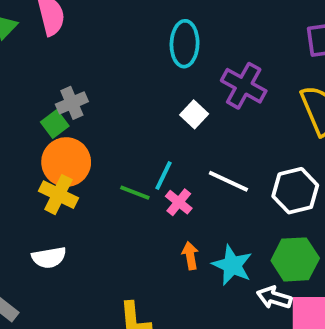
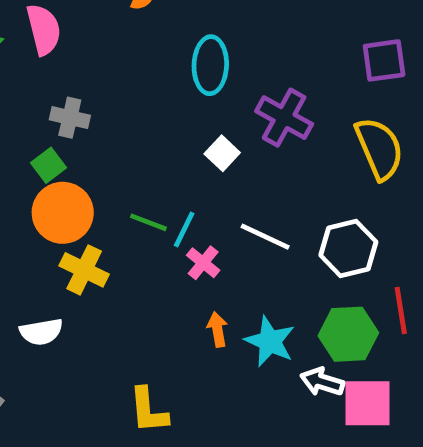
gray cross: (72, 103) -> (70, 118), moved, turned 36
green line: (135, 193) -> (148, 222), moved
yellow cross: (59, 195) -> (84, 270), moved

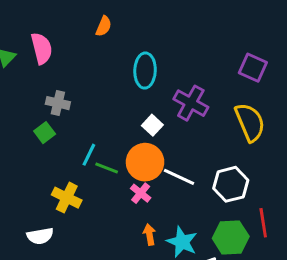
purple square: (384, 60) -> (253, 68), turned 32
orange circle: (63, 213) -> (145, 162), moved
cyan line: (184, 229) -> (89, 155), moved

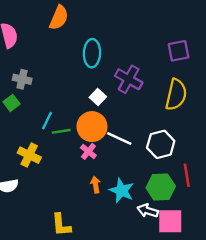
orange semicircle: (104, 26) -> (59, 18), size x1.5
purple square: (253, 68) -> (178, 51), turned -35
yellow semicircle: (250, 122) -> (176, 95), turned 36
green line: (107, 168) -> (61, 131), turned -30

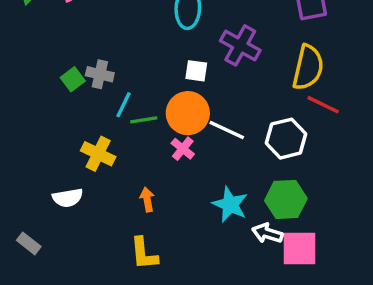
gray cross: (22, 79) -> (100, 74), moved
white square: (98, 97) -> (196, 71), turned -35
red line: (187, 175) -> (323, 105), moved, turned -55
orange arrow: (96, 185) -> (147, 199), moved

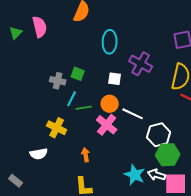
green square: (73, 79) -> (78, 74), moved, turned -32
orange circle: (188, 113) -> (110, 104), size x0.7
white hexagon: (286, 139) -> (159, 135), moved
pink cross: (183, 149) -> (107, 125), size x1.5
cyan star: (230, 205) -> (135, 175), moved

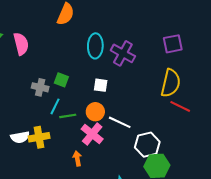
pink semicircle: (40, 27) -> (21, 44), moved
purple cross: (141, 64) -> (123, 53), moved
yellow cross: (57, 128) -> (39, 137), turned -36
white semicircle: (39, 154) -> (20, 137), moved
orange arrow: (86, 155) -> (77, 158), moved

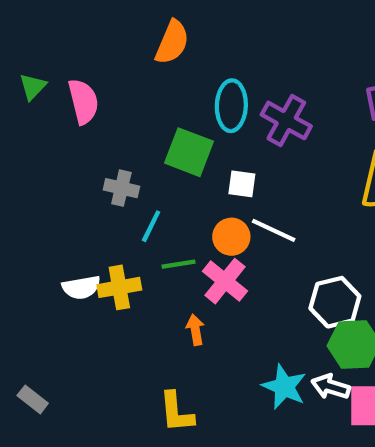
green square: (61, 80) -> (189, 152), moved, size x1.6
green line: (68, 116) -> (178, 264), moved
white line: (120, 122) -> (274, 230), moved

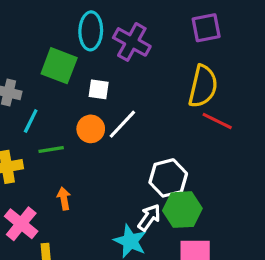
white line: (274, 230) -> (122, 124), turned -72
pink cross: (225, 281) -> (21, 224), moved
white arrow: (331, 387) -> (149, 217), moved, turned 108

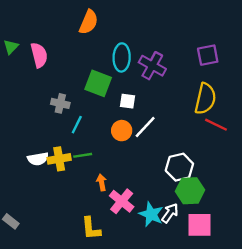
green line: (51, 149) -> (83, 155), moved
white arrow: (149, 217) -> (170, 213), moved
pink cross: (21, 224) -> (122, 201), moved

